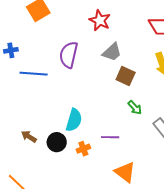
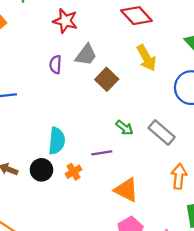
purple semicircle: (69, 55) -> (55, 65), moved, size x0.6
brown square: (126, 76) -> (107, 79), turned 30
green arrow: (135, 108) -> (125, 128), moved

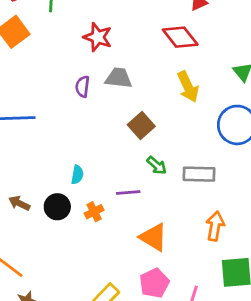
gray trapezoid: (86, 55) -> (119, 78), turned -125
brown square: (107, 79) -> (141, 126), moved
gray rectangle: (162, 133) -> (199, 174), turned -44
cyan semicircle: (57, 141) -> (77, 175), size x0.6

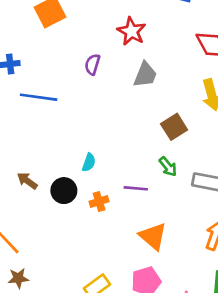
gray trapezoid: (119, 78) -> (145, 75), turned 96
purple semicircle: (82, 87) -> (92, 64), moved
brown square: (141, 126) -> (174, 127), moved

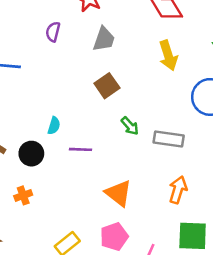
brown square: (174, 127) -> (107, 86), moved
purple line: (136, 188) -> (81, 149), moved
orange cross: (99, 202) -> (23, 195), moved

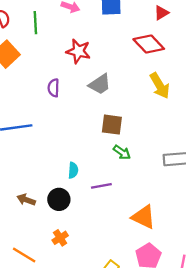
gray trapezoid: (104, 39) -> (100, 84), turned 50
brown square: (107, 86) -> (112, 125), turned -35
green arrow: (130, 126) -> (122, 152), moved

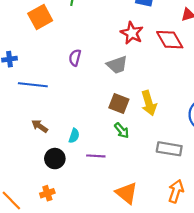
red star: (78, 51) -> (132, 33), moved
yellow arrow: (160, 86) -> (149, 103), moved
brown arrow: (26, 200) -> (40, 126), moved

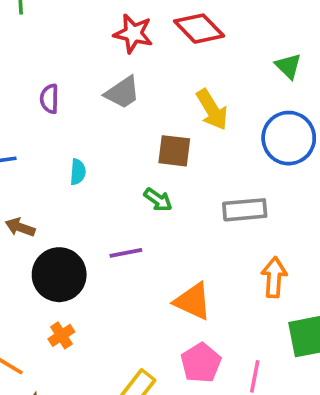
brown square: (119, 103) -> (174, 151), moved
yellow arrow: (149, 103) -> (212, 110), moved
cyan semicircle: (74, 136) -> (78, 172), moved
black circle: (55, 159) -> (59, 275), size x1.5

